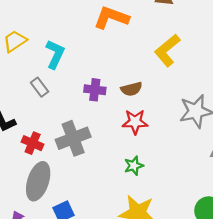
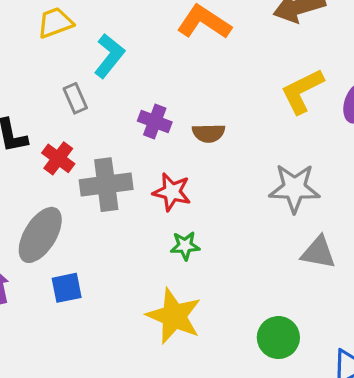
yellow L-shape: (167, 50) -> (302, 91), moved
red star: (135, 122) -> (172, 192), moved
red cross: (33, 143) -> (58, 158), moved

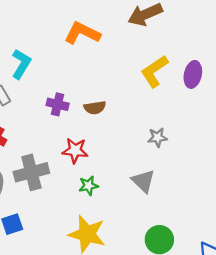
gray cross: (106, 185) -> (31, 172), moved
gray star: (294, 188) -> (157, 137), size x0.6
gray triangle: (318, 252) -> (143, 181), moved, turned 40

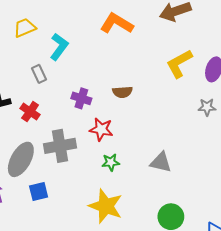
purple cross: (58, 104) -> (81, 98), moved
gray star: (157, 137) -> (207, 107), moved
gray triangle: (143, 181) -> (161, 162), turned -35

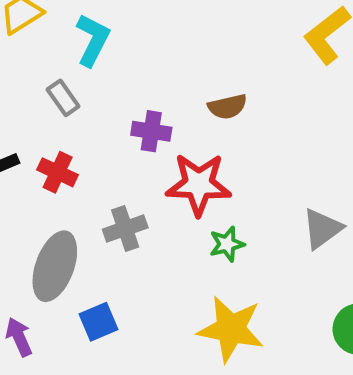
red star: (101, 129) -> (199, 184), size x1.4
gray cross: (60, 146) -> (125, 228), size x0.7
gray triangle: (161, 162) -> (322, 229), turned -40

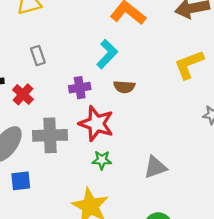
cyan L-shape: (93, 40) -> (107, 54), moved
purple cross: (151, 131) -> (80, 88), turned -35
gray cross: (125, 228) -> (50, 135), size x1.4

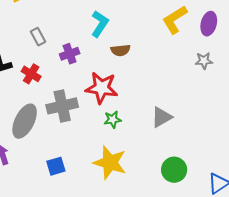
purple cross: (80, 88) -> (70, 54), moved
blue square: (21, 181) -> (56, 166), moved

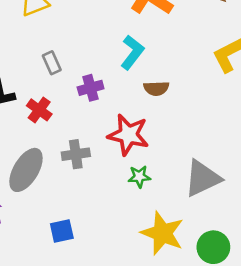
gray cross: (62, 106) -> (76, 154), size x0.7
gray triangle: (162, 117) -> (202, 178), size x1.4
yellow star: (110, 163) -> (162, 233), moved

